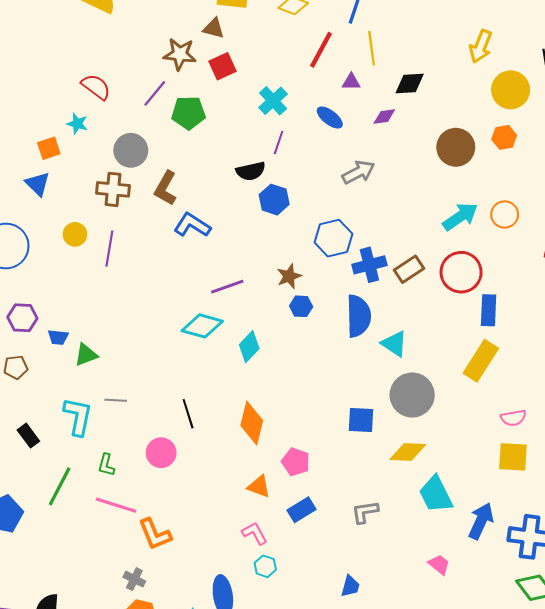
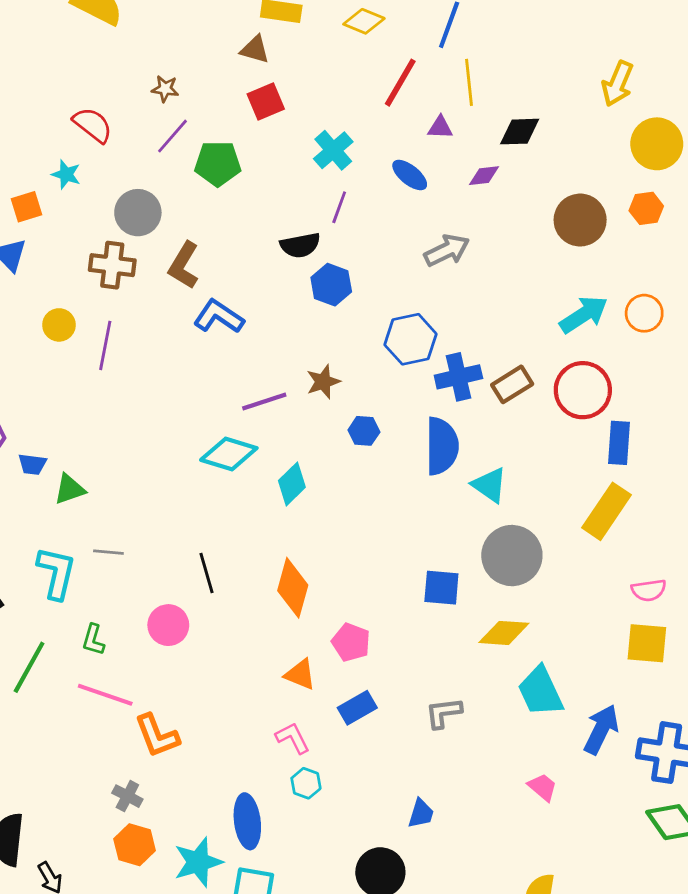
brown star: (180, 54) -> (165, 89), moved, size x0.6
brown star: (289, 276) -> (323, 382), moved

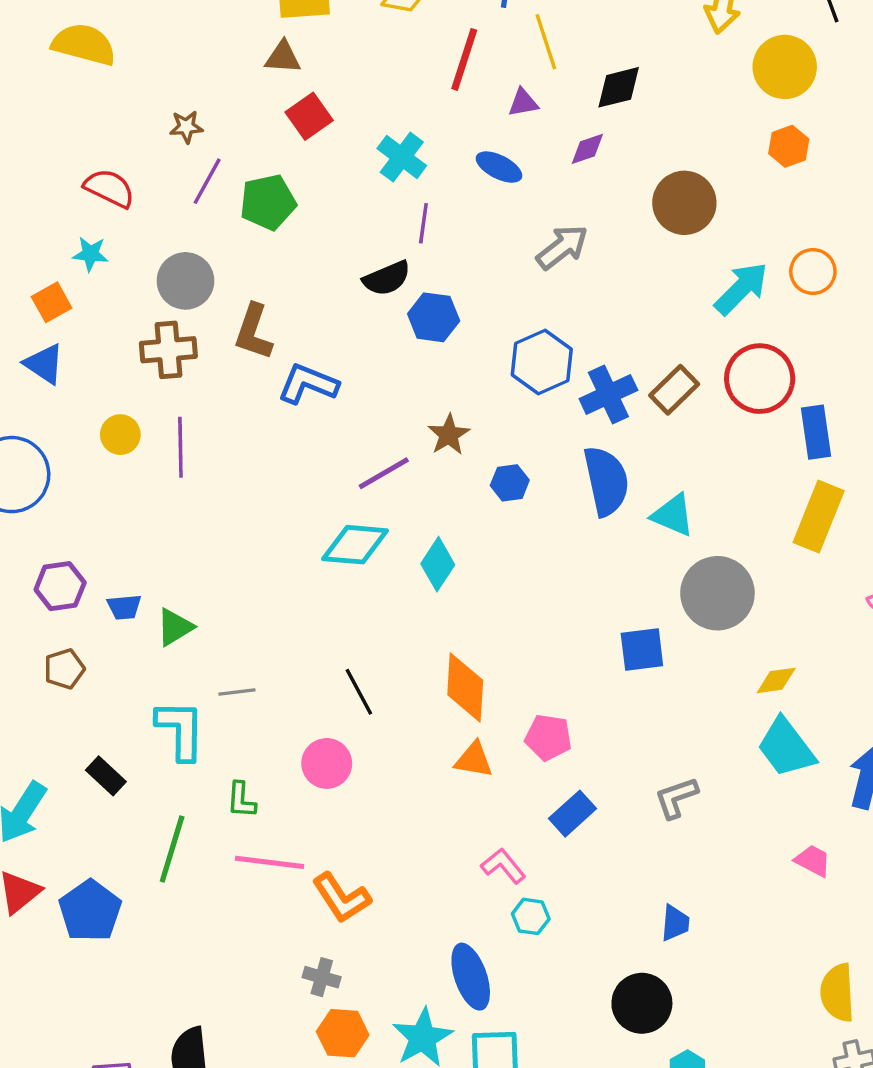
brown circle: (580, 220) -> (684, 203), moved
yellow diamond: (504, 633) -> (776, 680), moved, size x0.7
orange triangle: (300, 674) -> (474, 760), moved

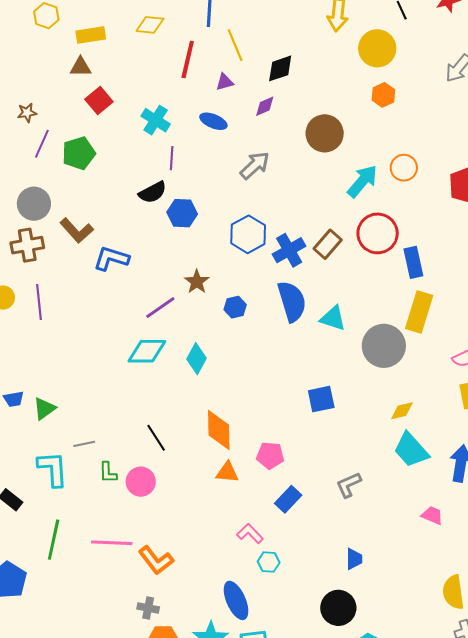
brown L-shape: (253, 332) -> (77, 230), turned -56
gray circle: (717, 593) -> (384, 346), moved
green L-shape: (241, 800) -> (108, 473), moved

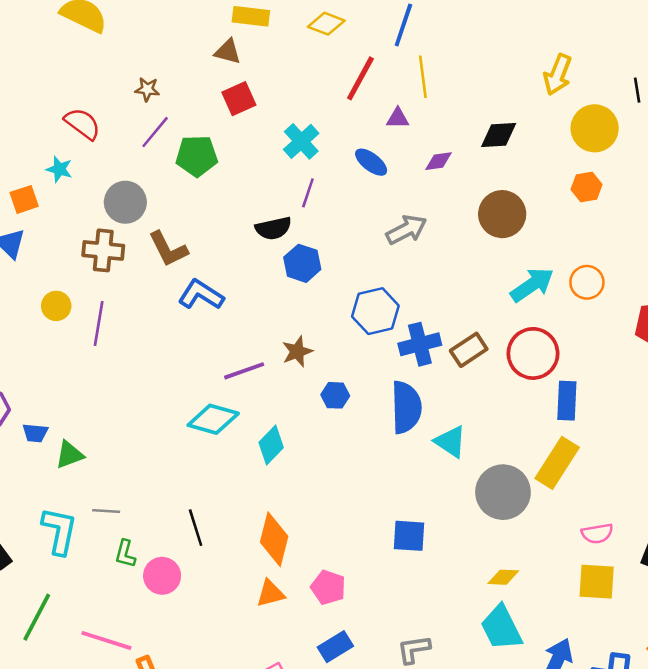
black diamond: (280, 68) -> (499, 135), moved
orange triangle: (227, 472) -> (270, 593), turned -35

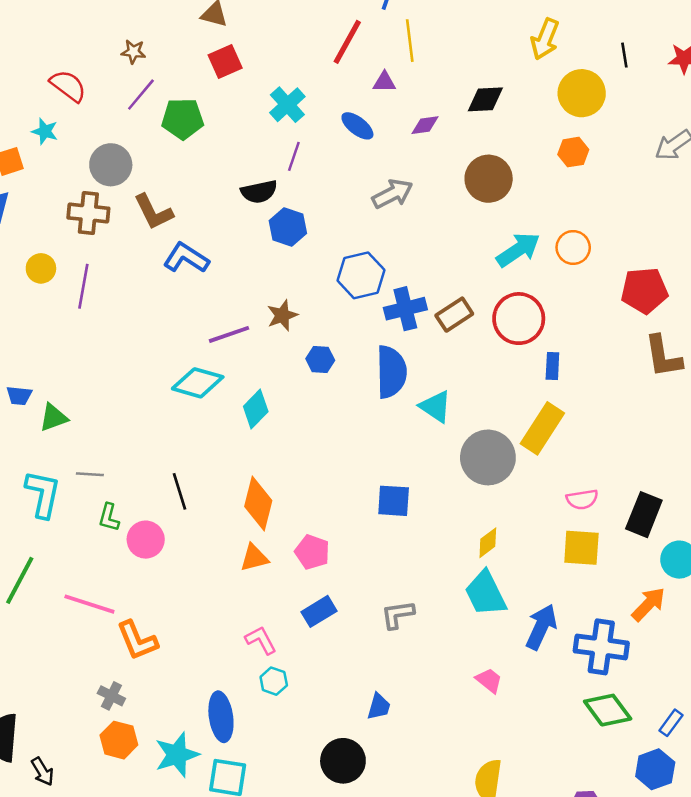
blue rectangle: (567, 401) -> (552, 366), size x0.7
yellow diamond: (503, 577) -> (488, 543), turned -40

